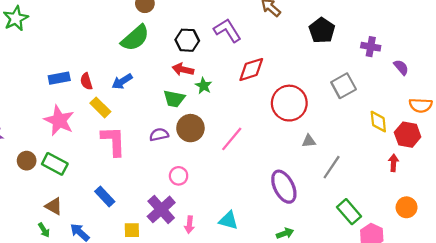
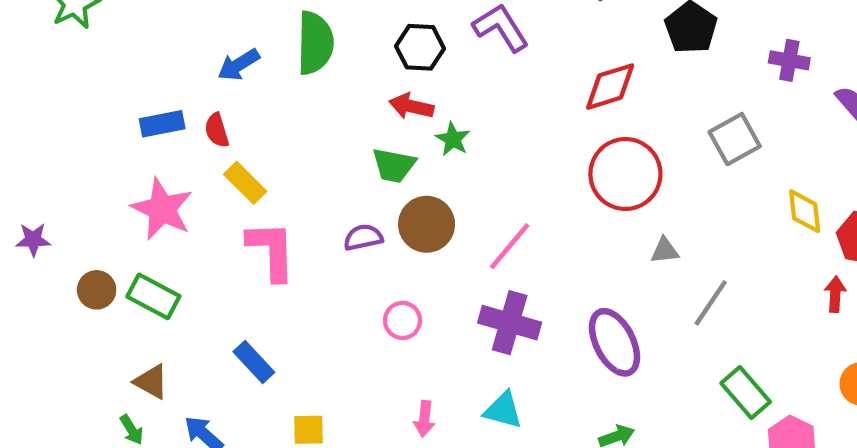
green semicircle: (135, 38) -> (315, 43), turned -48
red diamond: (251, 69) -> (610, 87), moved
blue arrow: (122, 81) -> (239, 65), moved
purple cross: (161, 209) -> (510, 323), moved, turned -32

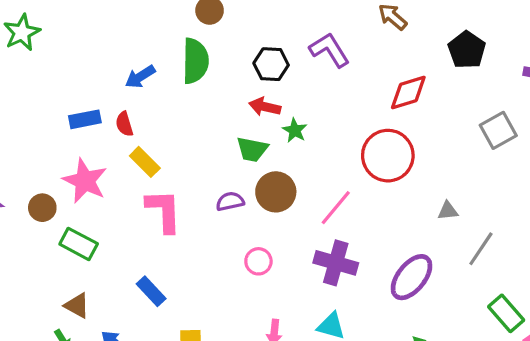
red circle: (625, 174) -> (388, 156), moved
brown circle: (97, 290) -> (42, 208), moved
purple ellipse: (614, 342) -> (411, 277), turned 66

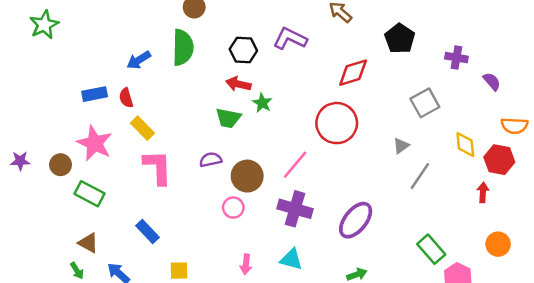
purple L-shape: (329, 50) -> (290, 39), turned -32
brown circle: (276, 192) -> (247, 176), moved
gray triangle: (448, 211) -> (401, 146), moved, turned -30
gray line: (481, 249) -> (420, 176), moved

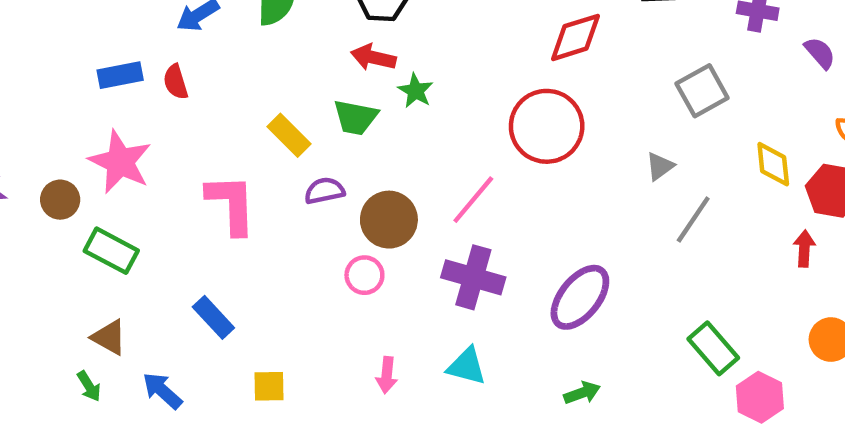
yellow rectangle: (142, 128) -> (289, 135), moved

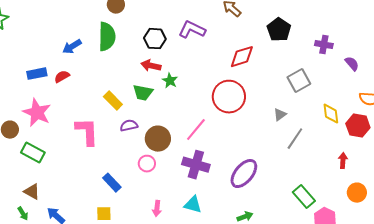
red semicircle: (176, 82) -> (62, 77), turned 77
red arrow: (804, 248) -> (343, 161), moved
blue rectangle: (213, 317) -> (112, 183), moved

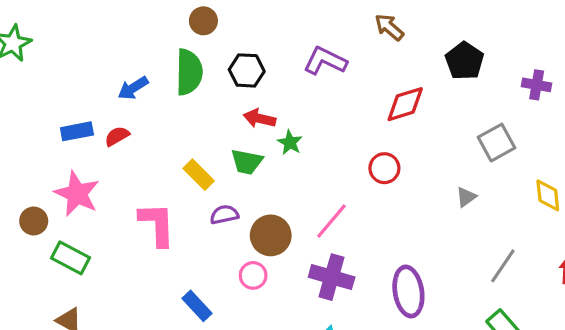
black hexagon: (155, 39) -> (247, 70), moved
red circle: (229, 97) -> (384, 168), size x0.6
gray line: (295, 139) -> (503, 266), moved
purple ellipse: (244, 174) -> (408, 291), turned -48

